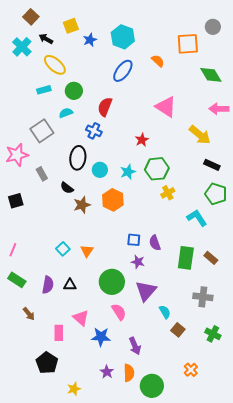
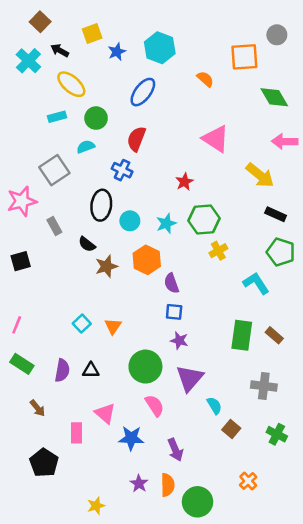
blue ellipse: (123, 71) -> (143, 92), moved
purple semicircle: (155, 243) -> (171, 283), moved
black pentagon: (47, 363) -> (44, 463), moved

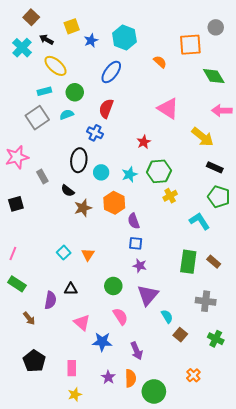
gray square: (54, 170) -> (37, 118), moved
green circle: (145, 367) -> (113, 286), size x0.7
purple semicircle: (62, 370) -> (50, 300), moved
pink rectangle: (77, 433) -> (72, 368), moved

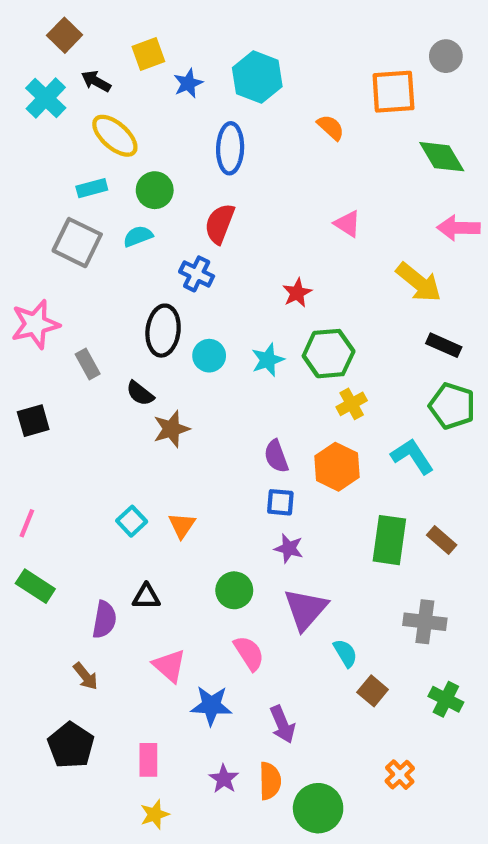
blue ellipse: (111, 72) -> (230, 148), turned -35
pink triangle: (168, 108) -> (347, 224), size x0.6
gray square: (37, 118) -> (77, 243), turned -30
orange hexagon: (114, 203) -> (337, 467), moved
brown arrow: (29, 318) -> (86, 676), moved

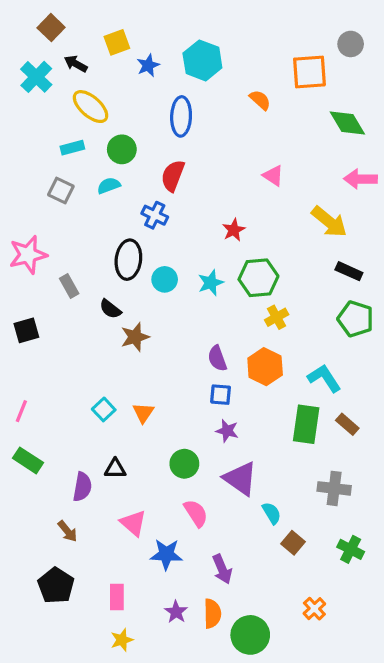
gray square: (77, 243) -> (61, 190), size x0.7
cyan L-shape: (412, 456) -> (324, 378), moved
purple triangle: (306, 609) -> (240, 479), turned -36

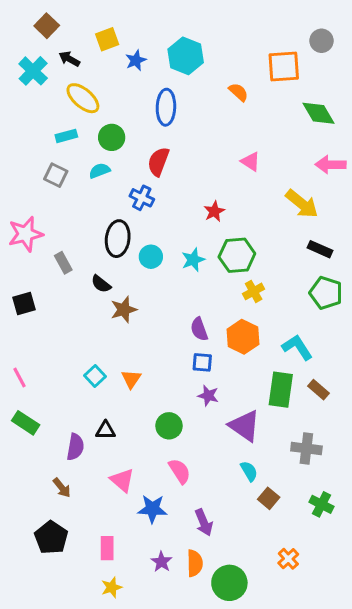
pink line: (21, 411) -> (20, 377), turned -50
purple triangle: (240, 479) -> (244, 426), moved

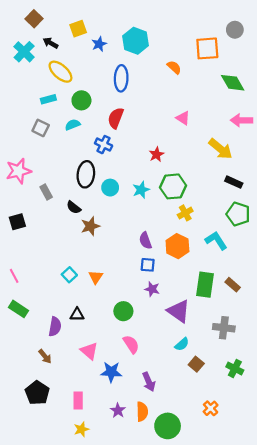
cyan L-shape: (297, 347) -> (216, 241), moved
cyan semicircle: (249, 471) -> (182, 344), turned 80

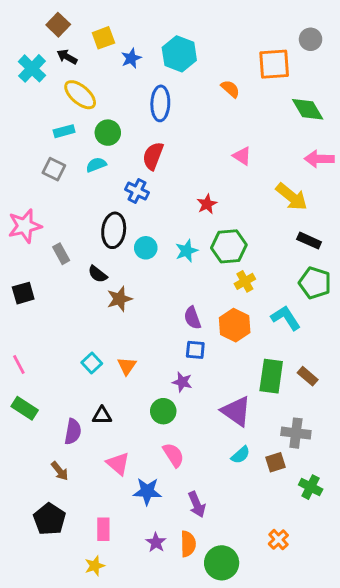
brown square: (34, 19) -> (58, 25), moved
purple star: (152, 289) -> (182, 382), moved
brown square: (196, 364) -> (276, 462), moved, turned 32
yellow star: (81, 429) -> (95, 566), moved

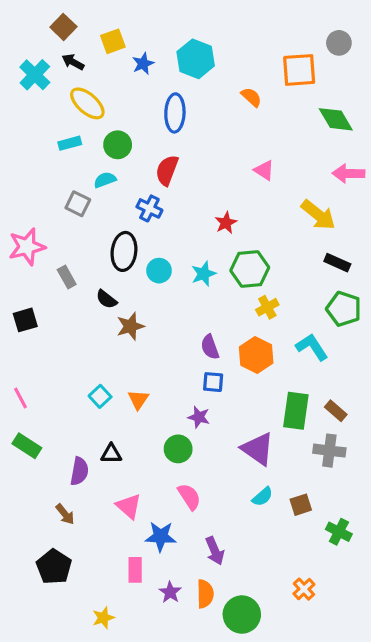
gray square: (54, 169) -> (78, 204), moved
gray cross: (296, 433) -> (329, 451), moved
pink rectangle: (103, 529) -> (135, 570), moved

